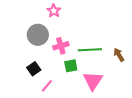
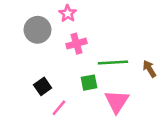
gray circle: (38, 35) -> (38, 30), moved
pink cross: (61, 46) -> (76, 44), moved

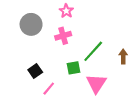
pink star: (68, 13) -> (66, 11), moved
green line: (113, 62) -> (93, 51), turned -45
brown arrow: (149, 69) -> (123, 56), turned 32

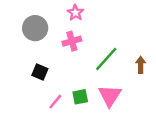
green square: (74, 68) -> (80, 97), moved
black square: (35, 71) -> (40, 72), moved, turned -32

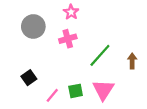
black square: (40, 72) -> (29, 78), moved, turned 32

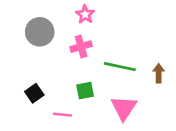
green line: (100, 55) -> (120, 67), turned 60
green square: (76, 91) -> (85, 91), moved
pink line: (52, 95) -> (62, 115), turned 56

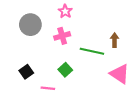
brown arrow: (159, 73) -> (115, 40), moved
green square: (85, 91) -> (65, 70), turned -32
pink triangle: (124, 108) -> (120, 74), moved, turned -30

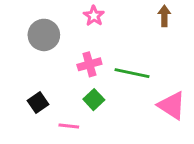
pink cross: (62, 36) -> (89, 64), moved
brown arrow: (115, 40) -> (164, 16), moved

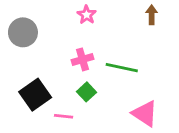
gray circle: (44, 35) -> (23, 32), moved
black square: (38, 103) -> (35, 95), size x1.6
pink triangle: (172, 105) -> (145, 114), moved

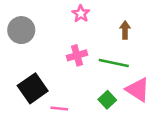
brown arrow: (152, 15) -> (125, 30), moved
green square: (87, 92) -> (107, 100), moved
pink triangle: (145, 114) -> (138, 90), moved

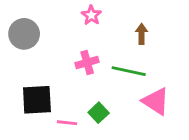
black square: (33, 88) -> (37, 100), turned 32
green square: (107, 100) -> (99, 113), moved

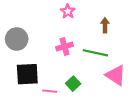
gray circle: (24, 34) -> (17, 39), moved

